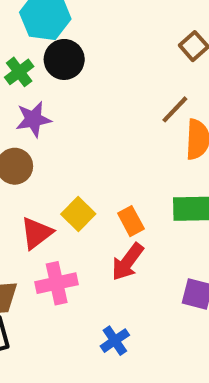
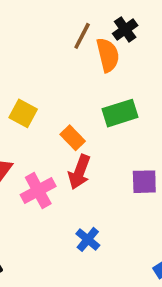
yellow square: (78, 214) -> (23, 113), moved
pink cross: (57, 283) -> (38, 191), moved

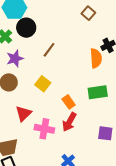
brown line: (82, 36) -> (49, 50), moved
pink cross: (38, 191) -> (44, 129), turned 30

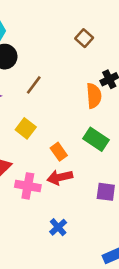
green rectangle: (98, 92) -> (96, 139), turned 42
red arrow: (69, 122) -> (60, 177), turned 48

